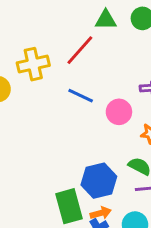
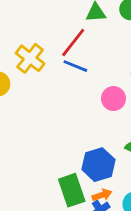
yellow cross: (33, 64) -> (30, 58), turned -36
blue line: (81, 96) -> (75, 66), moved

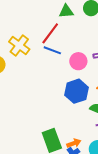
pink circle: (113, 99) -> (78, 61), moved
blue hexagon: (98, 165) -> (77, 91), moved

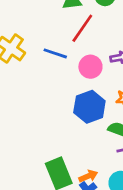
red line: (50, 33) -> (82, 28), moved

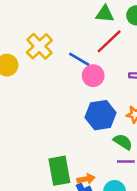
pink circle: (90, 67) -> (93, 76), moved

